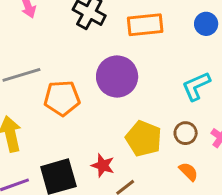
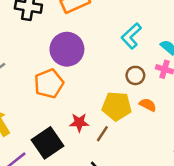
orange pentagon: (62, 98) -> (49, 84), moved
yellow pentagon: (144, 139) -> (117, 106), moved

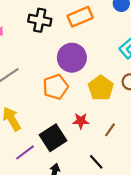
yellow pentagon: (117, 106) -> (101, 88), moved, turned 30
brown line: (102, 134) -> (110, 130), moved

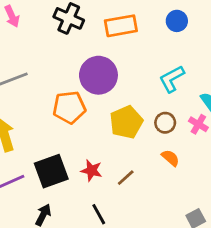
red star: (81, 121) -> (92, 170), moved

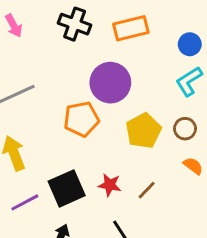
blue circle: (177, 21) -> (190, 44), moved

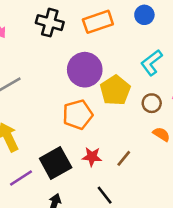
blue circle: (190, 44) -> (144, 15), moved
orange pentagon: (81, 119) -> (78, 115), moved
yellow pentagon: (143, 131) -> (115, 90), moved

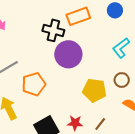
black cross: (50, 23) -> (53, 30), moved
yellow pentagon: (115, 90) -> (94, 90), moved, turned -30
orange pentagon: (78, 115) -> (34, 84), moved

